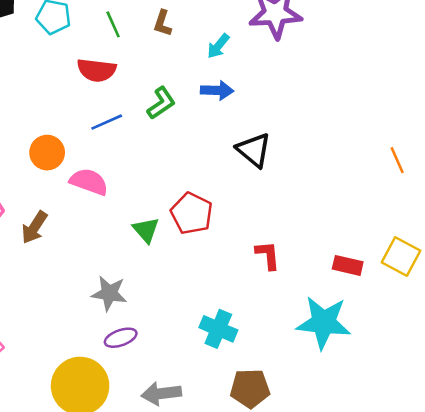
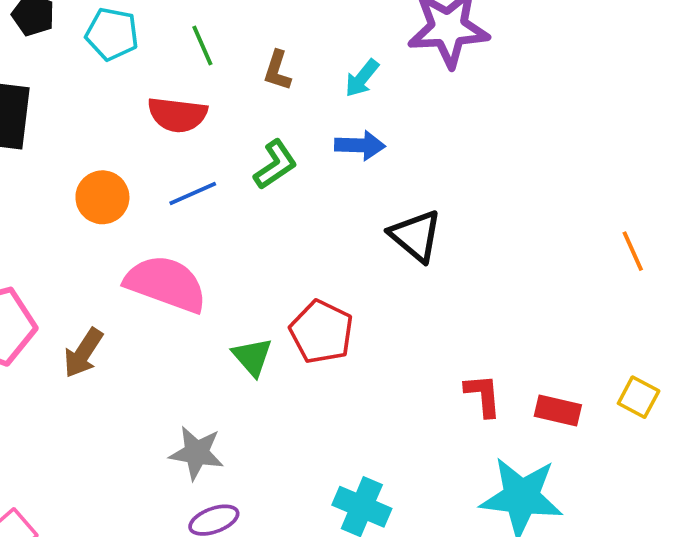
brown L-shape: (163, 23) -> (277, 70), moved
orange circle: (47, 153) -> (102, 197), moved
pink semicircle: (89, 182) -> (166, 284), size x1.4
red L-shape: (268, 255) -> (483, 395), moved
yellow square: (401, 257) -> (639, 397), size x0.7

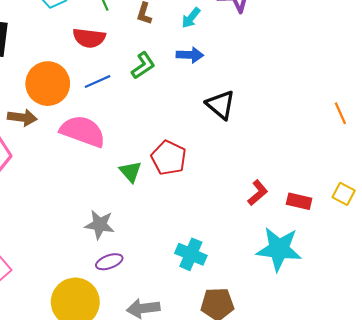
orange circle: (102, 197) -> (48, 84), size x1.5
brown arrow: (83, 353) -> (22, 117), moved, turned -116
red L-shape: (483, 395) -> (258, 193), turned 55

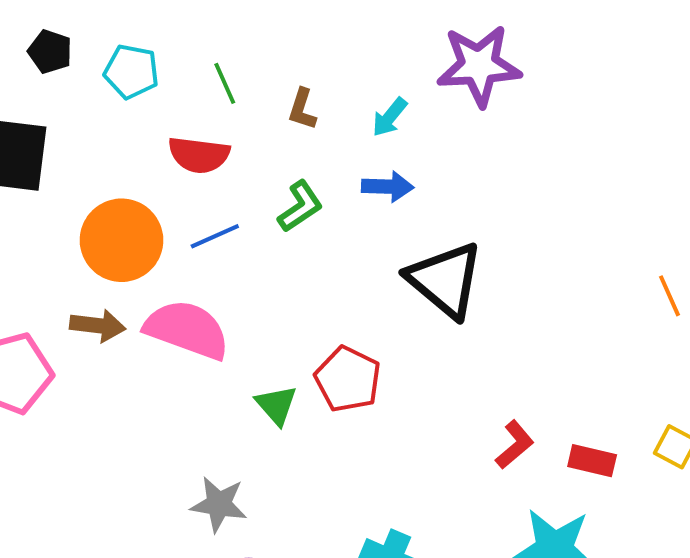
black triangle: (221, 105) -> (445, 280), size x1.4
brown arrow: (22, 117) -> (98, 326), moved

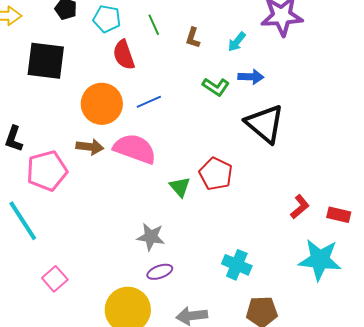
red semicircle: (199, 155) -> (124, 55), moved, turned 64
blue arrow: (388, 187) -> (251, 77), moved
green L-shape: (300, 206) -> (216, 87), moved, turned 68

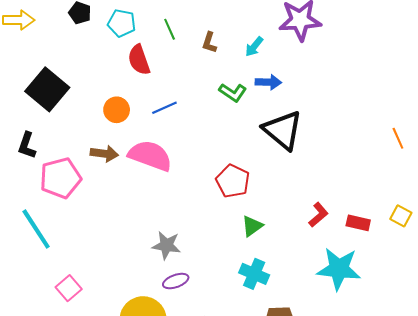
black square: (46, 61) -> (47, 89), moved, turned 33
orange circle: (102, 104) -> (117, 110), size x0.6
green triangle: (180, 187) -> (252, 226), moved, turned 35

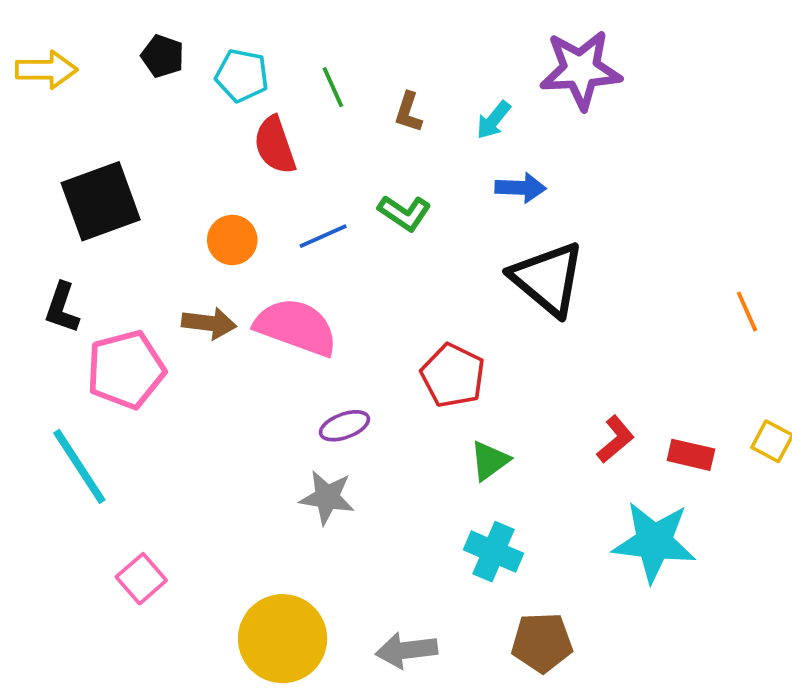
black square: (47, 89) -> (101, 201), turned 30
green L-shape: (233, 92) -> (404, 213), moved
orange line: (398, 138) -> (747, 312), moved
purple ellipse: (176, 281) -> (344, 426), moved

